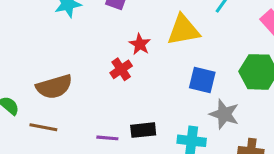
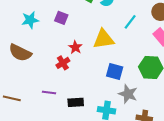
brown semicircle: (54, 87) -> (20, 53), moved, turned 40
purple line: (107, 138) -> (49, 93), moved

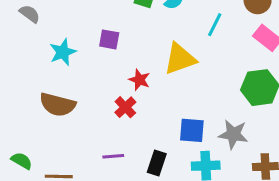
blue square: (115, 71) -> (192, 130), moved
black rectangle: (76, 102) -> (157, 163), turned -56

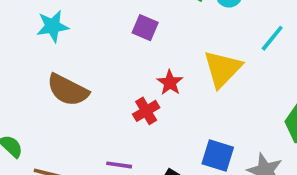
cyan star: (63, 52) -> (53, 26), moved
yellow triangle: (180, 59) -> (222, 69), turned -39

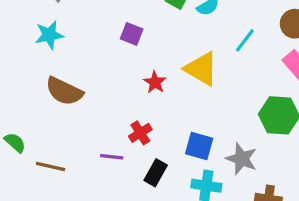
yellow triangle: (222, 69) -> (201, 69), turned -42
red cross: (146, 111) -> (140, 133), moved

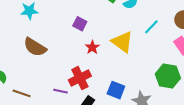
purple square: (132, 34) -> (80, 24), moved
red cross: (140, 133) -> (80, 78), size x1.5

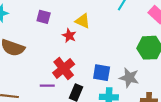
purple square: (80, 24) -> (44, 17), moved
yellow triangle: (122, 42) -> (83, 21), moved, size x0.7

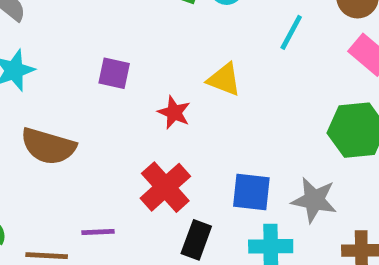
yellow triangle: (83, 21) -> (224, 80), moved
purple line: (47, 86) -> (98, 232), moved

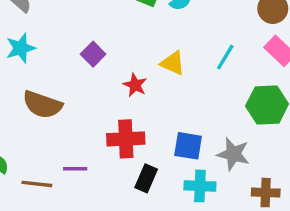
cyan line: (291, 32) -> (225, 57), moved
purple square: (114, 73) -> (93, 54), turned 30
red cross: (165, 187) -> (126, 139), turned 36

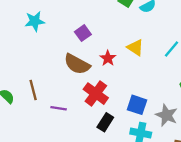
brown semicircle: (42, 105) -> (77, 64), moved
red cross: (126, 139) -> (96, 94), turned 30
brown line: (37, 184) -> (33, 90), moved, turned 60

